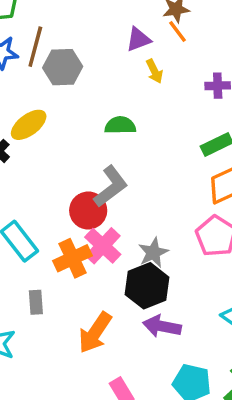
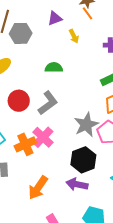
purple triangle: (138, 39) -> (55, 18), moved
red circle: (88, 210) -> (19, 101), moved
gray star: (153, 253) -> (86, 125), moved, size x1.4
black hexagon: (147, 286) -> (83, 160), moved

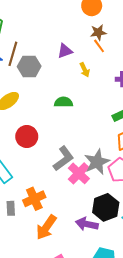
gray L-shape: (48, 103) -> (63, 159), moved
pink cross: (43, 137) -> (79, 173), moved
orange cross: (25, 144) -> (34, 199), moved
black hexagon: (83, 160) -> (106, 207), moved

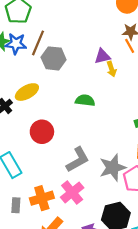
purple triangle: (65, 51) -> (102, 56), moved
pink cross: (79, 173) -> (72, 192), moved

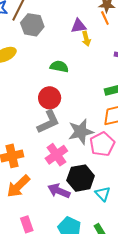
red circle: (42, 132) -> (50, 98), moved
pink cross: (72, 192) -> (56, 155), moved

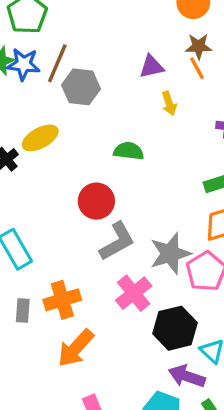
purple triangle: (79, 26) -> (152, 67), moved
red circle: (50, 98) -> (96, 201), moved
purple arrow: (59, 191) -> (187, 376), moved

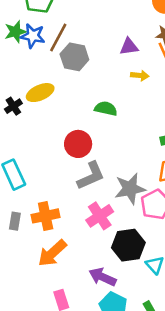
yellow arrow: (169, 103) -> (140, 75), turned -72
purple arrow: (187, 376) -> (102, 277), moved

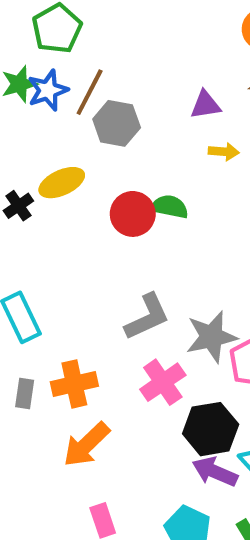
blue star: (33, 36) -> (48, 90), turned -30
red circle: (78, 144) -> (133, 214), moved
purple arrow: (102, 277) -> (215, 472), moved

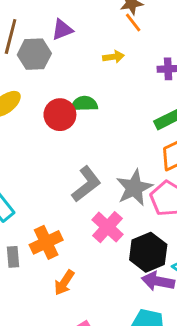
purple triangle: (205, 105) -> (62, 30), moved
orange arrow: (86, 445) -> (64, 283), size x0.7

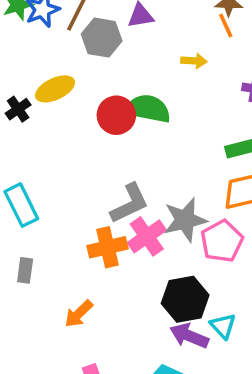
green semicircle: (84, 104) -> (148, 109), size x1.4
pink cross: (108, 227) -> (147, 236), moved
orange cross: (46, 242) -> (107, 247), moved

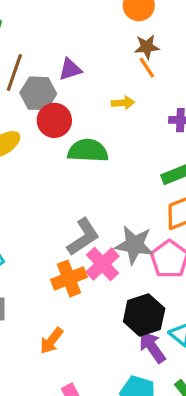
red circle: (116, 115) -> (54, 120), moved
gray star: (185, 220) -> (134, 245), turned 30
purple arrow: (189, 336) -> (152, 347), turned 40

